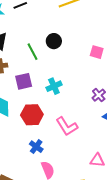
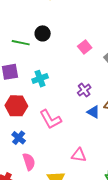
green line: (33, 52) -> (21, 43), turned -54
pink square: (97, 52) -> (85, 47), turned 32

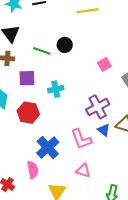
purple cross: (84, 90) -> (98, 107), size x1.6
pink L-shape: (50, 119) -> (81, 139), moved
blue cross: (19, 138) -> (48, 148), moved, size x1.6

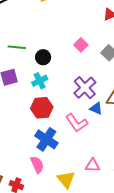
black circle: (65, 45) -> (43, 57), moved
red hexagon: (28, 113) -> (42, 108), moved
pink triangle: (83, 171) -> (93, 165), moved

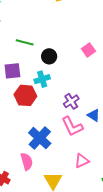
purple cross: (85, 88) -> (71, 101), moved, size x0.7
red hexagon: (42, 108) -> (25, 95), moved
pink triangle: (93, 165) -> (82, 161), moved, turned -35

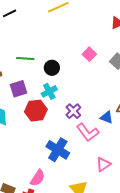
purple cross: (71, 101) -> (73, 111), moved
pink semicircle: (27, 162) -> (38, 178), moved, turned 60

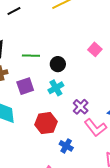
red hexagon: (36, 111) -> (46, 123), moved
blue cross: (58, 150) -> (66, 146), size x0.6

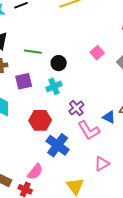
blue cross: (66, 146) -> (58, 145), size x1.6

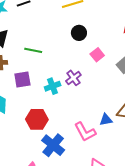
black circle: (59, 63) -> (79, 33), moved
purple cross: (76, 108) -> (73, 78), moved
blue triangle: (109, 117) -> (106, 120), turned -40

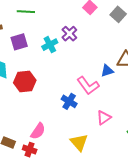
red hexagon: (37, 119) -> (25, 81), moved
blue cross: (53, 145) -> (69, 101), moved, size x0.7

